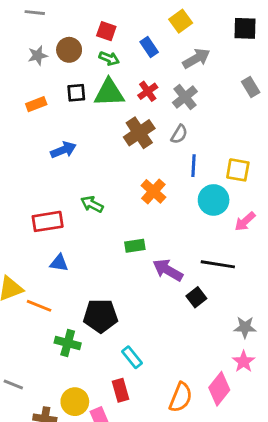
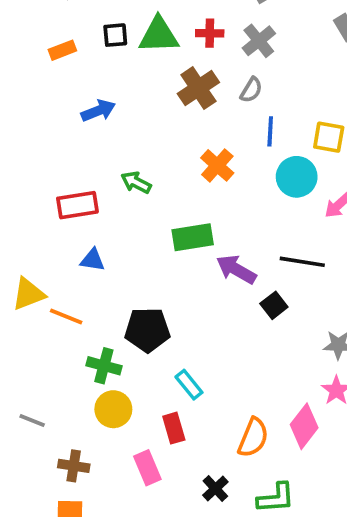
red cross: (148, 91) -> (210, 33), turned 36
green rectangle: (135, 246) -> (193, 237), size x1.5
yellow circle: (75, 402) -> (113, 409), moved

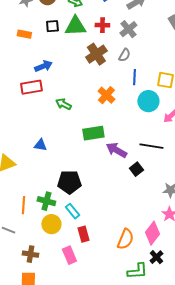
orange rectangle: (62, 50) -> (24, 34), turned 32
red rectangle: (77, 205) -> (31, 87), moved
orange line: (66, 317) -> (23, 205), moved, turned 72
cyan rectangle: (189, 385) -> (72, 211), moved
black cross: (215, 489) -> (156, 257), moved

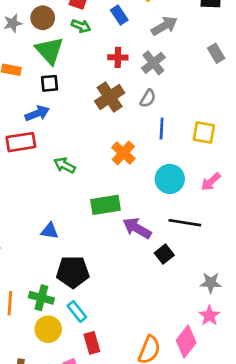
black square: (52, 26) -> (50, 83), moved
green triangle: (75, 26) -> (50, 51), moved, turned 50
cyan circle: (148, 101) -> (170, 179), moved
blue triangle: (40, 145) -> (50, 231), moved

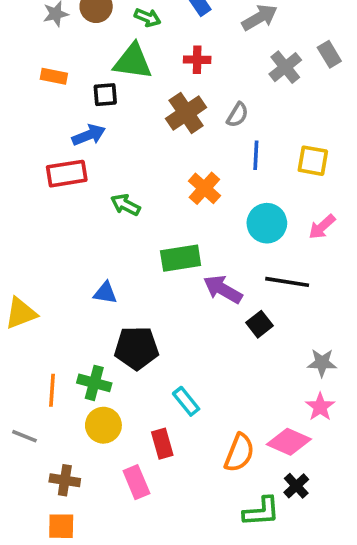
green triangle: (50, 51) -> (133, 62), moved, turned -40
gray cross: (153, 63) -> (285, 67), moved
cyan rectangle: (77, 311) -> (186, 401), moved
pink diamond: (186, 342) -> (289, 442), turned 76

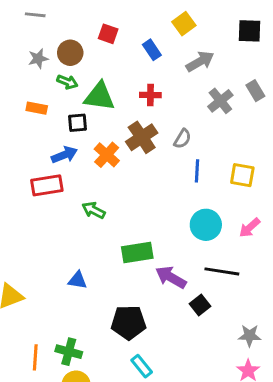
green arrow: (147, 17) -> (67, 82), moved
orange cross: (204, 188) -> (107, 155), moved
black pentagon: (136, 348) -> (129, 322), moved

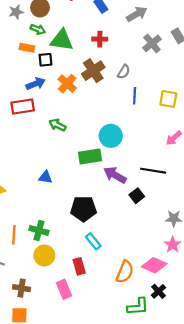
orange rectangle: (37, 108) -> (27, 48), moved
cyan circle: (206, 225) -> (111, 136), moved

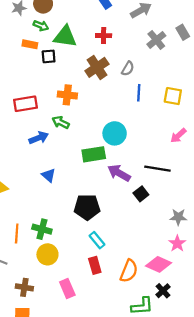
blue arrow: (36, 84) -> (39, 138), moved
orange cross: (67, 84) -> (67, 95), moved, turned -36
blue triangle: (45, 177) -> (49, 175), turned 32
red rectangle: (79, 266) -> (95, 265), moved

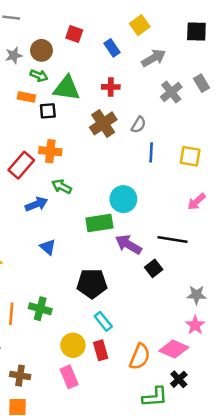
orange cross: (67, 95) -> (50, 151), moved
red rectangle: (25, 104) -> (21, 165), turned -40
yellow circle: (47, 254) -> (73, 345), moved

